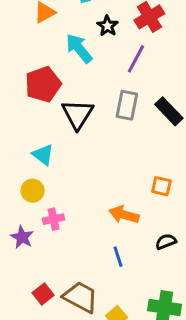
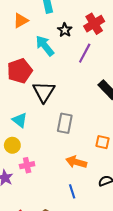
gray rectangle: (127, 105) -> (65, 123), moved

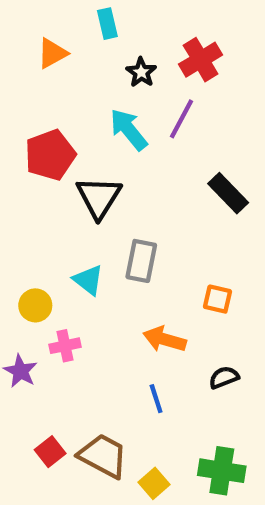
cyan arrow: (45, 46) -> (129, 130), moved
cyan triangle: (20, 120) -> (88, 280), moved

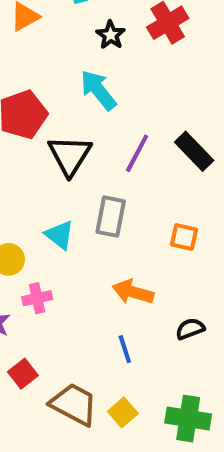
purple line: (182, 119) -> (137, 153), moved
orange square: (218, 299) -> (184, 237), moved
red square: (50, 452) -> (23, 374), moved
yellow square: (154, 483) -> (123, 412), moved

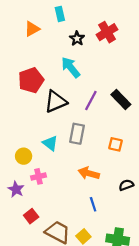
black triangle: (70, 155) -> (56, 102), turned 35
black semicircle: (190, 329) -> (126, 185), moved
blue line: (125, 349) -> (93, 204), moved

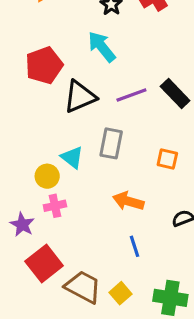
purple line: (91, 101) -> (131, 95), turned 42
yellow circle: (24, 156) -> (47, 176), moved
red square: (31, 216) -> (44, 264), size x1.6

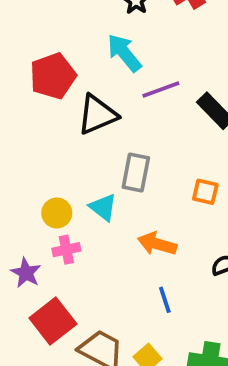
purple line: (131, 95) -> (161, 90), moved
cyan triangle: (72, 157) -> (103, 207), moved

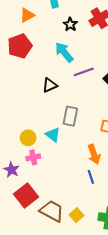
red pentagon: (53, 76) -> (20, 46), moved
black triangle: (97, 115) -> (50, 85), size x0.7
orange arrow: (157, 244) -> (94, 154), moved, turned -126
blue line: (165, 300) -> (91, 177), moved

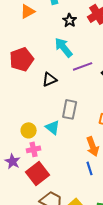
red pentagon: (20, 46) -> (22, 59), moved
red square: (26, 195) -> (38, 173), moved

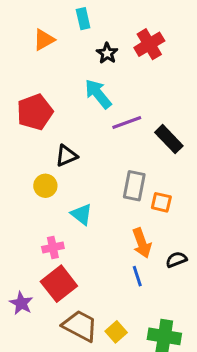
black triangle: (50, 79) -> (66, 156), moved
gray rectangle: (70, 109) -> (134, 186), moved
yellow circle: (29, 130) -> (45, 186), moved
purple star: (13, 161) -> (21, 303), moved

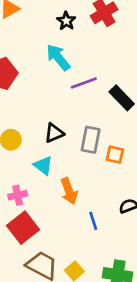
black triangle: (66, 156) -> (54, 133), moved
orange arrow: (142, 243) -> (69, 191), moved

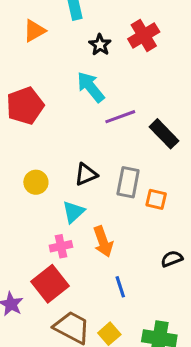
cyan triangle: (43, 165) -> (73, 212), turned 40
pink cross: (18, 195) -> (61, 246), moved
blue line: (93, 221) -> (120, 287), moved

